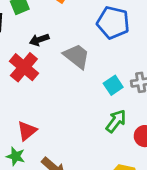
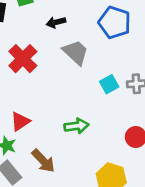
black arrow: (39, 40) -> (56, 22), moved
green arrow: (116, 121) -> (76, 126), moved, turned 40

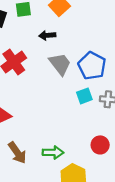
blue pentagon: (115, 22) -> (92, 66), moved
green arrow: (76, 126) -> (53, 152), moved

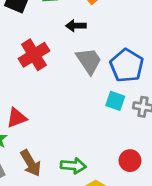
cyan square: (84, 96) -> (115, 101), turned 35

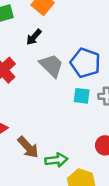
black arrow: (76, 26) -> (34, 37), turned -36
brown arrow: (31, 163) -> (28, 147), moved

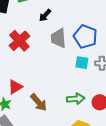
gray trapezoid: (51, 65) -> (58, 38), turned -140
green arrow: (56, 160) -> (76, 99), moved

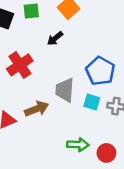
gray trapezoid: (58, 38) -> (65, 90), moved
brown arrow: (39, 102) -> (37, 109), moved, turned -78

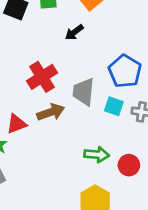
red cross: (20, 65) -> (42, 77), moved

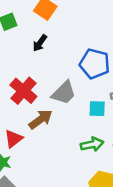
gray trapezoid: (84, 92) -> (64, 93), turned -124
cyan square: (114, 106) -> (97, 109), moved

